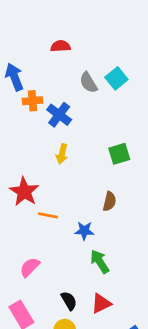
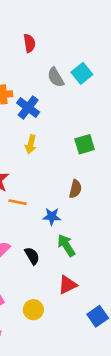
red semicircle: (61, 46) -> (29, 43), turned 84
black semicircle: (69, 301) -> (32, 256), moved

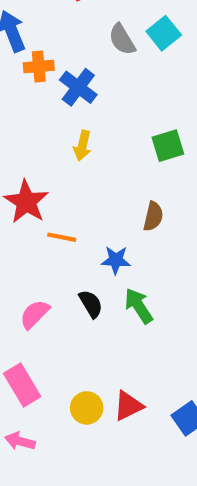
black semicircle: (32, 256) -> (91, 304), moved
red triangle: (67, 285) -> (128, 406), moved

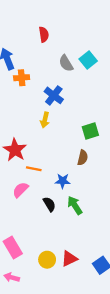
blue cross: (78, 87) -> (54, 95), moved
green square: (168, 146) -> (90, 131), moved
pink semicircle: (35, 314) -> (20, 190), moved

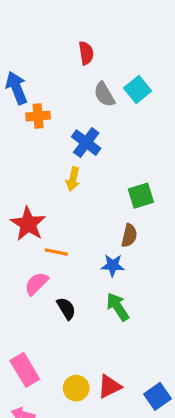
red semicircle: (44, 34) -> (86, 53), moved
blue star: (63, 181) -> (113, 265), moved
black semicircle: (49, 204) -> (66, 308), moved

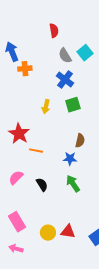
blue cross: (86, 143) -> (65, 80), moved
green square: (141, 196) -> (73, 105), moved
pink semicircle: (36, 284) -> (16, 178), moved
red triangle: (109, 386) -> (68, 232), turned 35

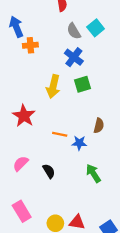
yellow arrow: (46, 107) -> (53, 86), size x1.5
brown semicircle: (80, 141) -> (99, 126), moved
orange line: (36, 151) -> (60, 134), moved
green arrow: (73, 184) -> (93, 173), moved

